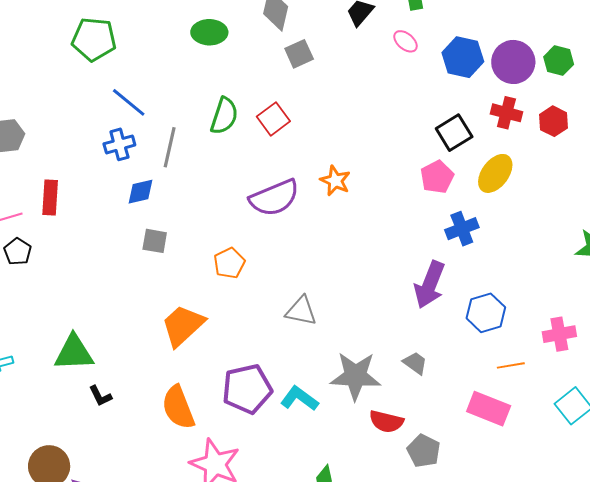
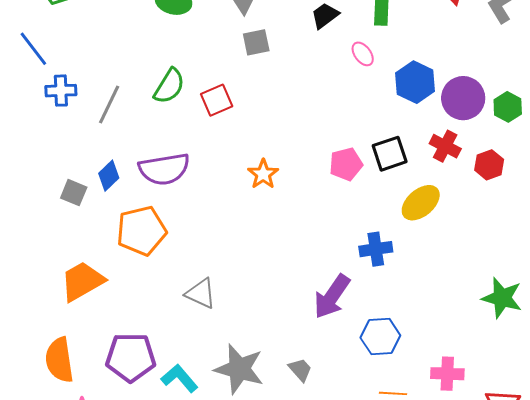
blue line: (129, 102) -> (33, 49), moved
pink pentagon: (437, 177) -> (346, 164), moved
blue diamond: (140, 192) -> (109, 176), moved, turned -44
purple semicircle: (274, 198) -> (164, 169), moved
orange pentagon: (229, 263) -> (141, 231), size x1.6

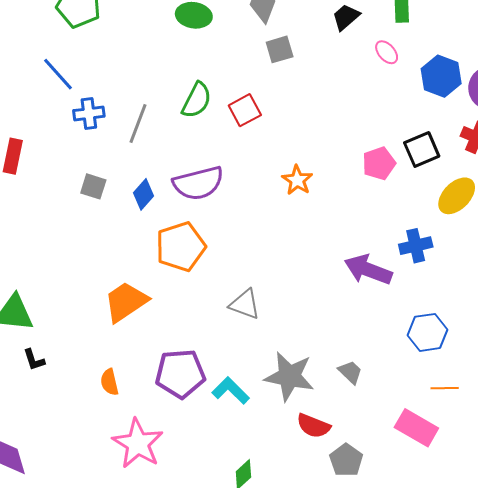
gray square: (74, 193) -> (93, 186), moved
purple arrow: (332, 296) -> (368, 270), moved, turned 81
orange semicircle: (59, 360) -> (109, 382), size x0.6

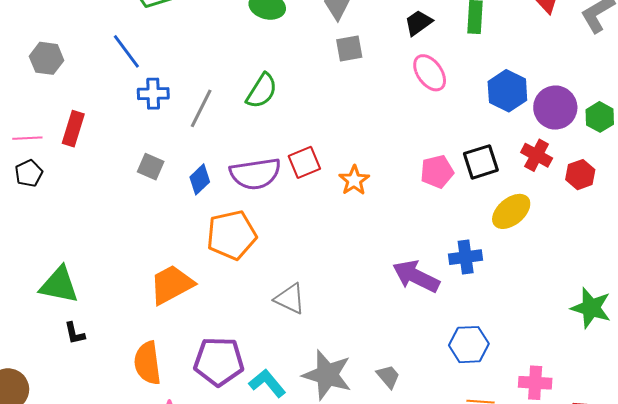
pink ellipse: (387, 52) -> (430, 73), moved, size x1.5
red square: (245, 110) -> (304, 162), moved
orange semicircle: (109, 382) -> (148, 363), size x1.6

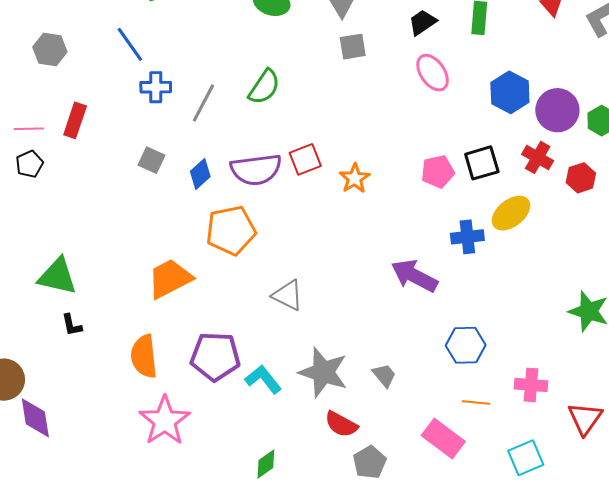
blue cross: (466, 257) -> (467, 237), moved

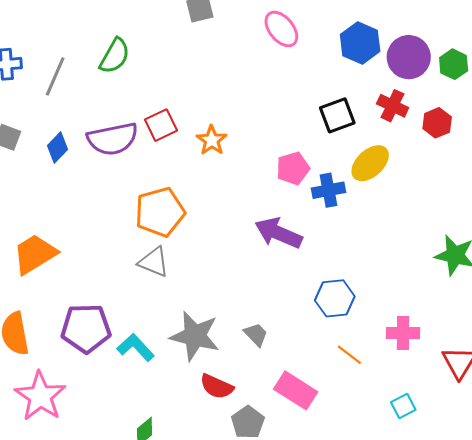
pink pentagon: (438, 172) -> (293, 168), moved
orange pentagon: (231, 230) -> (160, 212), moved
orange line: (476, 403) -> (349, 355), turned 36
pink rectangle: (443, 438) -> (296, 390), moved
cyan square: (526, 458) -> (403, 406), size x0.7

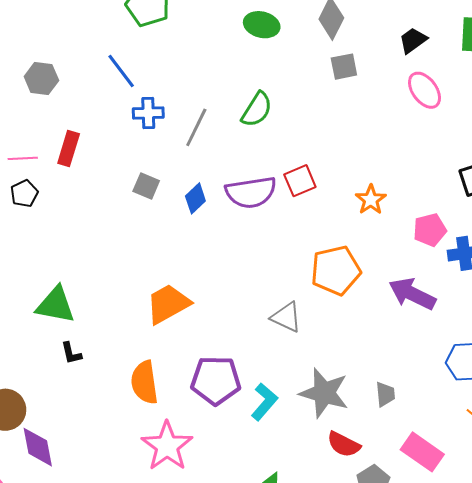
orange star: (212, 140) -> (371, 200), moved
orange pentagon: (160, 212) -> (336, 270), moved
gray trapezoid: (256, 334) -> (385, 394), turned 36
cyan L-shape: (136, 348) -> (264, 402), turned 81

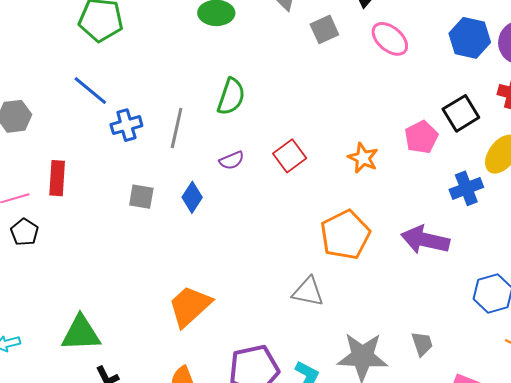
gray square: (344, 67) -> (324, 29), moved
purple semicircle: (251, 192) -> (232, 160), moved, size x0.5
pink pentagon: (430, 230) -> (421, 137), moved

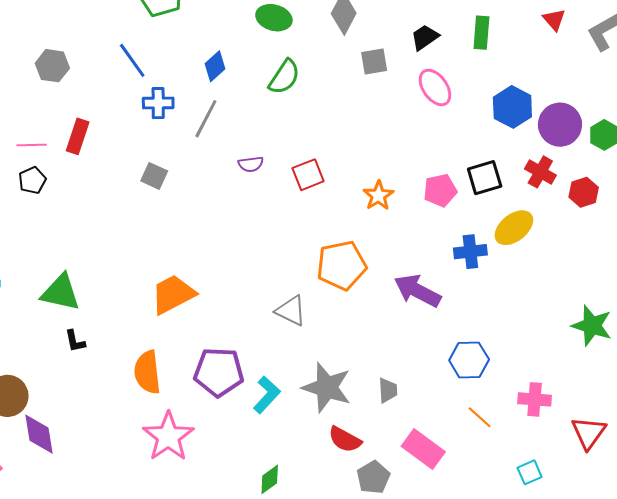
green semicircle: (231, 97) -> (284, 77), moved
blue diamond: (192, 197) -> (215, 66), moved

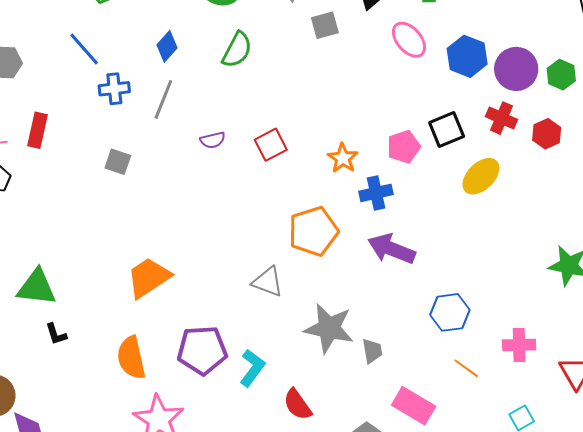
pink ellipse: (435, 87) -> (409, 40), moved
blue cross: (470, 252) -> (376, 193), moved
gray star: (327, 387) -> (329, 328), moved
red semicircle: (345, 439) -> (298, 404), moved, turned 32

